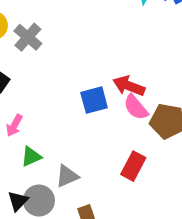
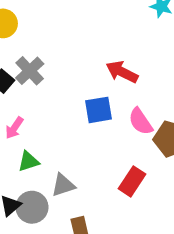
gray cross: (28, 37) -> (30, 71), moved
red arrow: (129, 86) -> (122, 72), moved

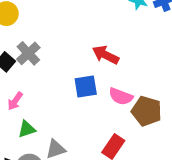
pink semicircle: (141, 121) -> (121, 96), turned -35

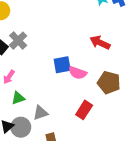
red arrow: (105, 55) -> (100, 42), moved
pink semicircle: (121, 96) -> (78, 73), moved

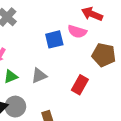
pink semicircle: (78, 73) -> (77, 32), moved
gray triangle: (40, 113) -> (39, 76), moved

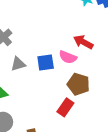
brown pentagon: (104, 55) -> (78, 84), moved
gray triangle: (39, 76) -> (18, 64), moved

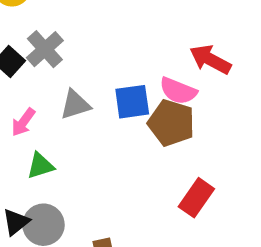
brown pentagon: (78, 84) -> (171, 123), moved
red rectangle: (65, 107) -> (196, 198), moved

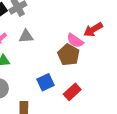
red arrow: (210, 60) -> (93, 30), turned -72
blue square: (132, 102) -> (45, 82), moved, turned -30

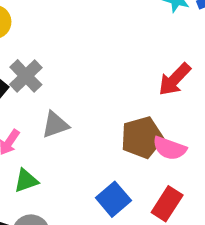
pink semicircle: (75, 41) -> (170, 148), moved
brown pentagon: (69, 55) -> (142, 138), turned -30

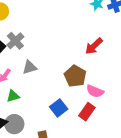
brown pentagon: (142, 138) -> (75, 76), turned -30
pink semicircle: (170, 148) -> (95, 91), moved

